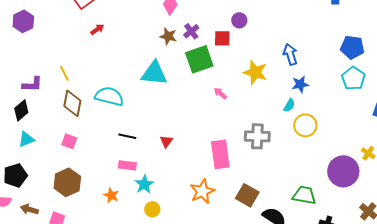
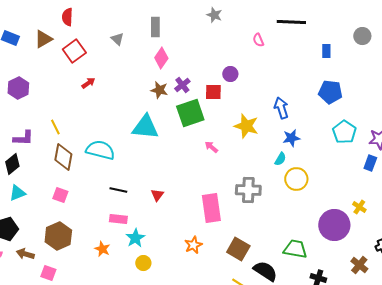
purple hexagon: (23, 21) -> (18, 88), moved
blue pentagon: (352, 47) -> (330, 92), moved
orange star: (202, 191) -> (193, 245), size x0.7
brown arrow: (29, 209) -> (25, 254), moved

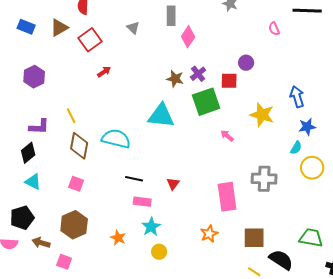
pink diamond: (161, 58) -> (188, 37), moved
cyan triangle: (17, 193) -> (33, 182), turned 48
pink rectangle: (118, 219) -> (142, 202), moved
brown square: (238, 249) -> (254, 238), turned -30

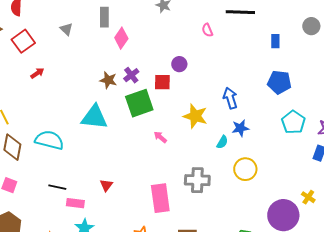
cyan semicircle: (296, 148) -> (222, 142), moved
black line: (134, 179) -> (57, 187), moved

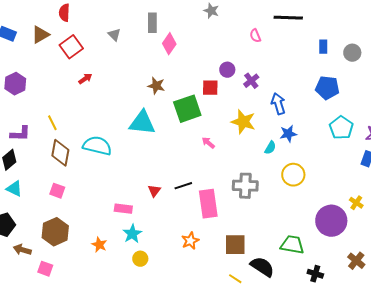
gray circle: (311, 26) -> (352, 53), moved
purple cross: (131, 75) -> (251, 81), moved
black line: (57, 187) -> (183, 186), moved, turned -30

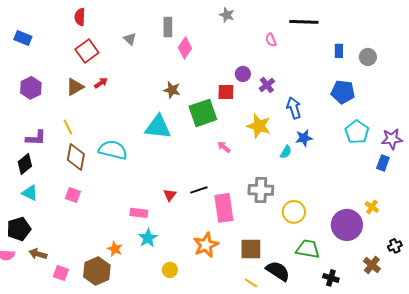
brown triangle: (40, 35) -> (75, 87), moved
yellow circle: (293, 175) -> (294, 212), moved
brown hexagon: (55, 232) -> (97, 271), moved
orange star: (190, 241) -> (206, 245), size x1.4
yellow circle: (140, 259) -> (170, 270), moved

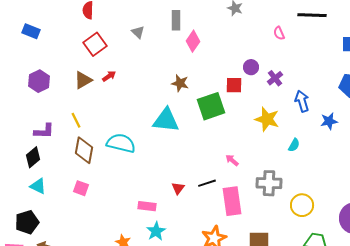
blue star: (304, 138) -> (329, 121), moved
pink arrow: (224, 147) -> (232, 160), moved

